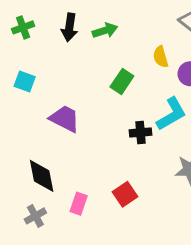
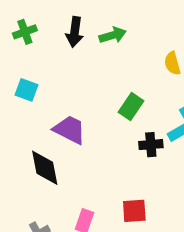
green rectangle: (122, 82) -> (131, 106), moved
black diamond: (42, 176) -> (45, 168), moved
red square: (125, 194) -> (134, 211), turned 30

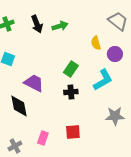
black arrow: (75, 32) -> (37, 24), turned -30
black cross: (151, 145) -> (71, 92), moved

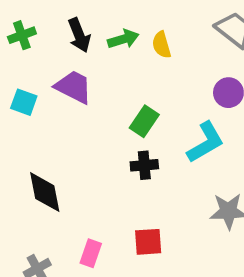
yellow semicircle: (96, 43) -> (162, 45), moved
purple trapezoid: (34, 83) -> (74, 87), moved

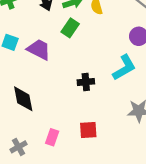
purple trapezoid: (74, 87) -> (39, 50), moved
green rectangle: (144, 121) -> (70, 28), moved

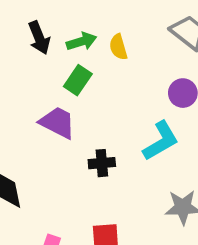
purple trapezoid: (39, 50) -> (58, 122), moved

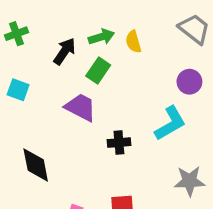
black arrow: (39, 38) -> (65, 51), moved, turned -124

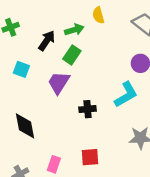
yellow semicircle: (133, 42) -> (98, 15), moved
cyan square: (18, 90) -> (21, 69), moved
purple trapezoid: (81, 107) -> (59, 83), turned -85

